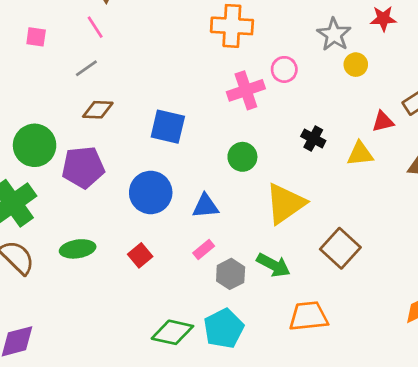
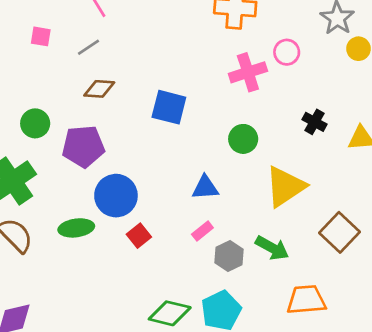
pink square: (36, 37) -> (41, 36), moved
green circle: (35, 145) -> (35, 123), size x0.7
blue circle: (151, 192) -> (116, 196), moved

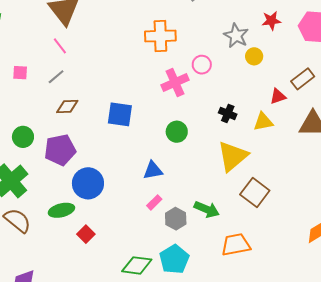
yellow triangle: (285, 186) -> (233, 156), moved
red square: (139, 236) -> (86, 234), moved

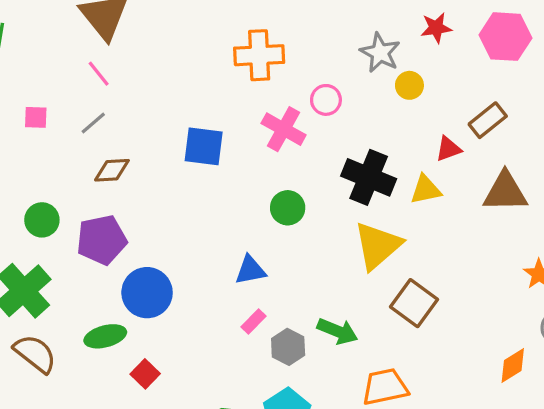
pink cross: (175, 82) -> (284, 129), turned -36
blue square: (120, 114) -> (204, 146), moved
black cross: (228, 114) -> (369, 177), size x1.8

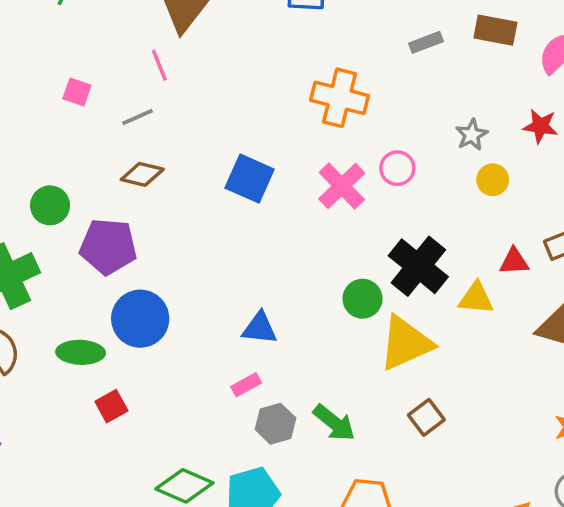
gray star: (380, 53) -> (472, 135), size x0.7
green circle: (288, 208) -> (363, 299), moved
brown square: (414, 303) -> (426, 417), size x0.7

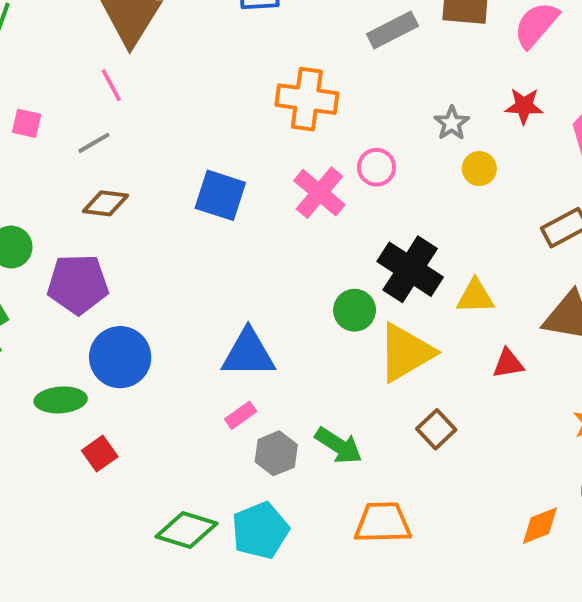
gray rectangle: (426, 42) -> (392, 30), size x1.4
red triangle: (514, 261) -> (508, 364), moved
blue triangle: (260, 328) -> (248, 353), size x1.4

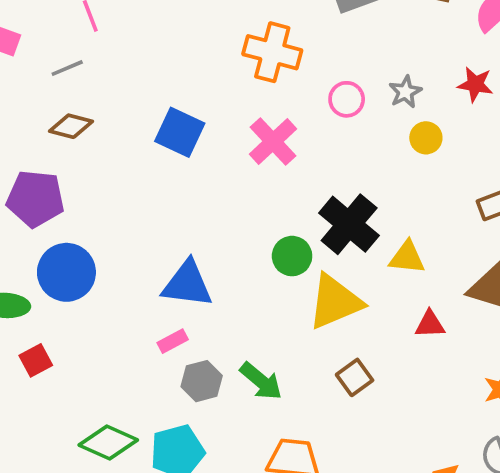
pink circle: (376, 167) -> (347, 99), moved

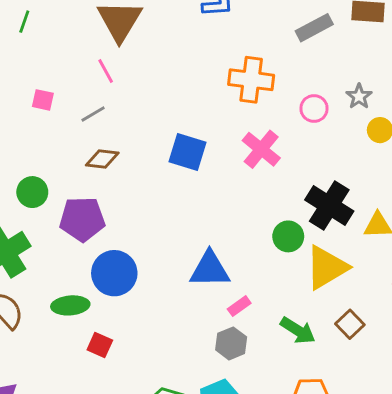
pink rectangle: (173, 341) -> (239, 306), moved
red square: (36, 360) -> (100, 345), turned -30
green arrow: (261, 381) -> (298, 330), moved

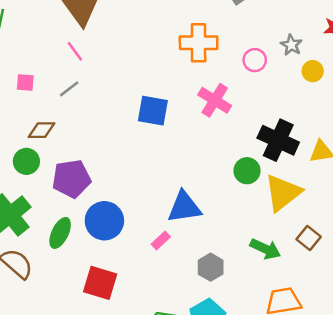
brown diamond: (102, 159) -> (42, 130), moved
green ellipse: (70, 305) -> (60, 233), moved, turned -52
pink rectangle: (239, 306) -> (161, 241), moved
red square: (100, 345) -> (100, 283), size x1.6

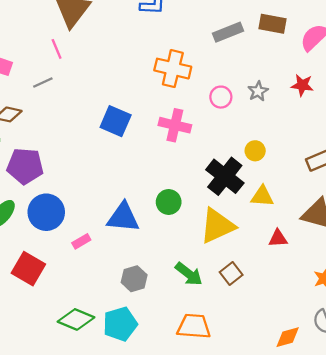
yellow circle: (313, 71) -> (255, 151), moved
pink cross: (215, 100) -> (175, 125), turned -32
green circle: (247, 171) -> (169, 202), moved
pink rectangle: (161, 241) -> (81, 241), moved

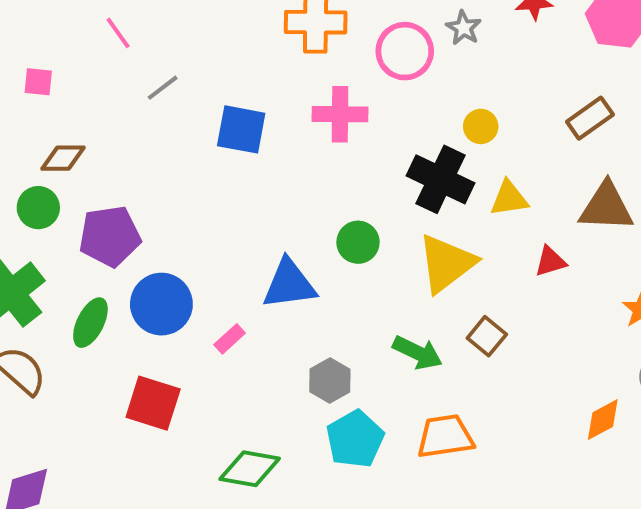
gray line: (43, 82) -> (163, 88), moved
pink circle: (221, 97) -> (405, 51), size x1.5
cyan pentagon: (120, 324) -> (355, 439), moved

